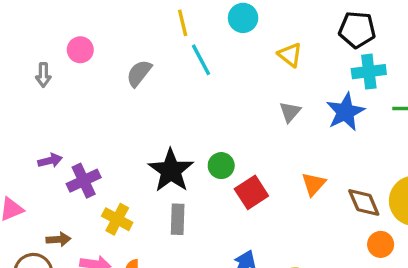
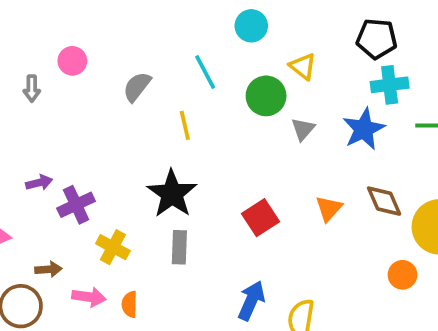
yellow line: (183, 23) -> (185, 125), moved
green circle: (221, 166) -> (266, 96), moved, size x1.4
brown diamond: (364, 202) -> (384, 201), moved

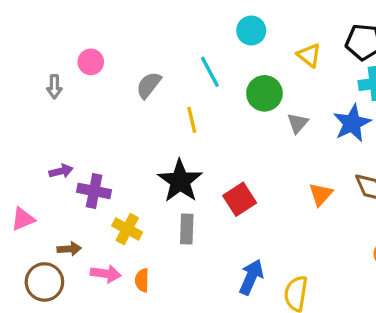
yellow triangle: (303, 66) -> (309, 55), moved
purple cross: (76, 205) -> (94, 191), turned 36
red square: (260, 218) -> (240, 199), moved

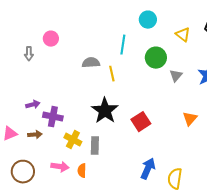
cyan line: (210, 72) -> (123, 45), turned 36
gray semicircle: (149, 85) -> (91, 63), moved, turned 48
gray rectangle: (187, 229) -> (95, 146), moved
brown arrow: (69, 249) -> (35, 135), moved

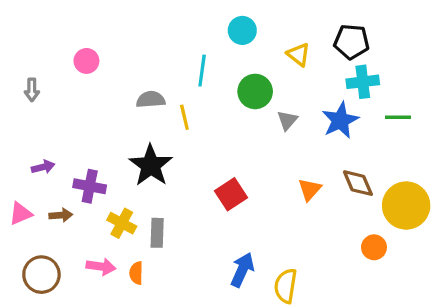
gray arrow: (29, 54) -> (32, 90), moved
purple arrow: (33, 105) -> (43, 167), moved
black star: (105, 111) -> (151, 165), moved

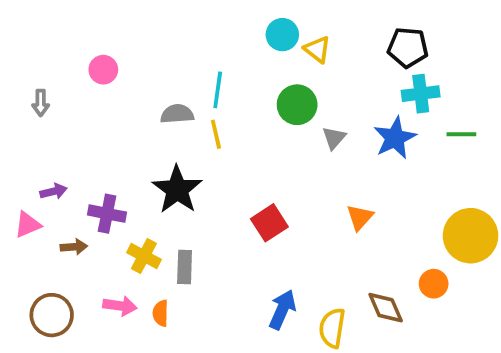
yellow triangle: (298, 55) -> (317, 49), moved
cyan line: (202, 71) -> (218, 90), moved
brown diamond: (358, 183) -> (386, 308), moved
pink triangle: (21, 214) -> (28, 225), moved

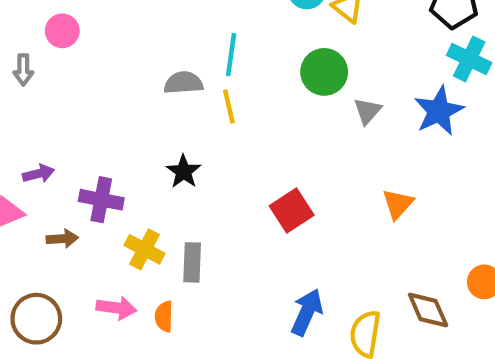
pink circle: (103, 70) -> (62, 31), moved
cyan cross: (421, 94) -> (469, 59), turned 33
black star: (177, 190) -> (183, 172), size x0.6

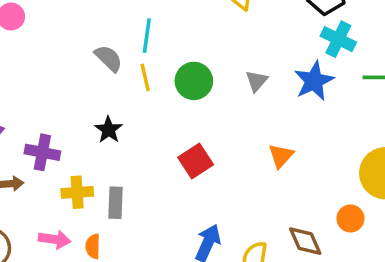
green circle: (324, 72) -> (194, 81), moved
gray semicircle: (183, 83) -> (109, 58), turned 48
yellow cross: (145, 249) -> (77, 192), turned -32

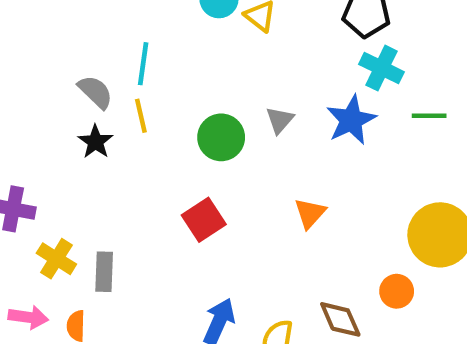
green circle: (194, 81) -> (221, 137), moved
black star: (109, 130) -> (95, 142), moved
yellow cross: (77, 192) -> (56, 259), turned 36

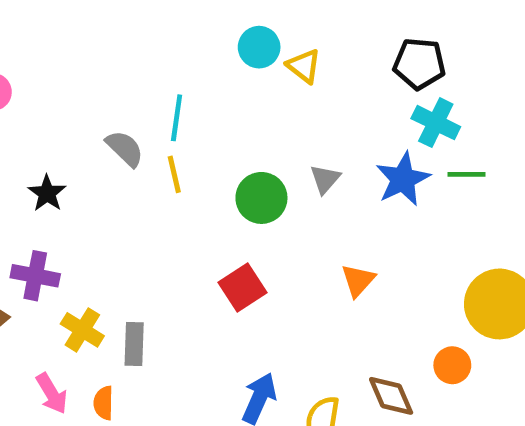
green line: (429, 116) -> (466, 174), moved
black star: (95, 142) -> (47, 193), moved
pink arrow: (28, 317) -> (52, 394), turned 51

